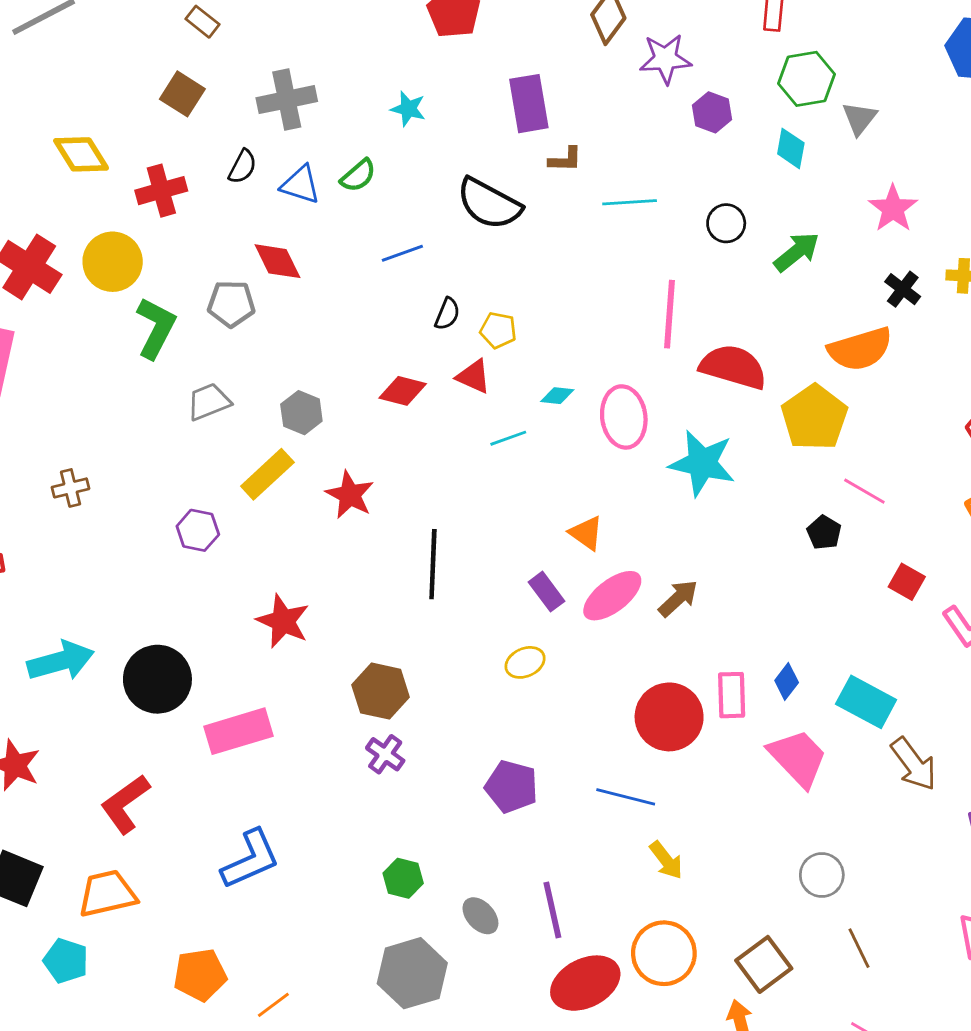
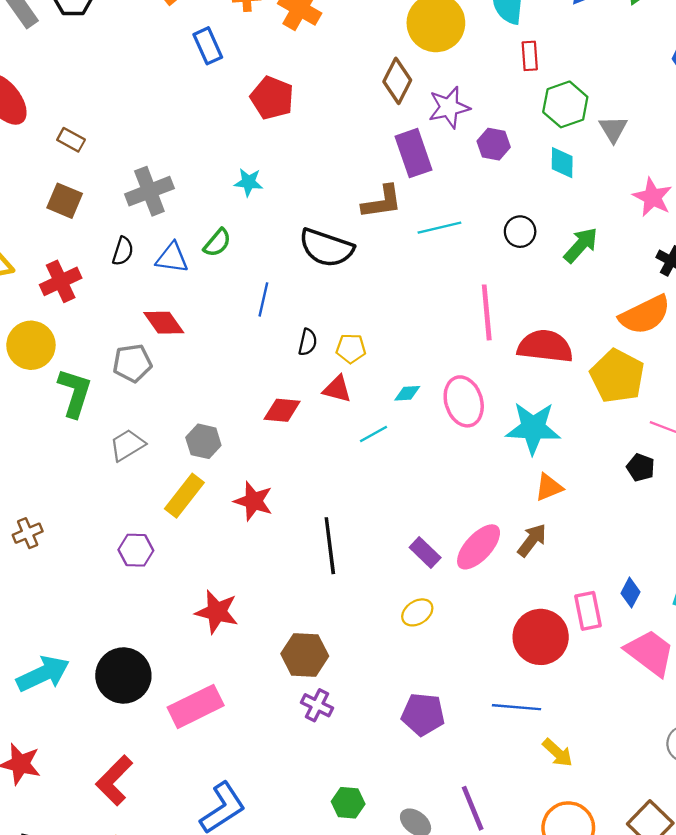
purple rectangle: (529, 104) -> (413, 153), moved
brown L-shape: (565, 159) -> (382, 202), size x1.5
blue line: (402, 253) -> (263, 299), turned -48
orange triangle: (586, 533) -> (549, 487), moved, turned -48

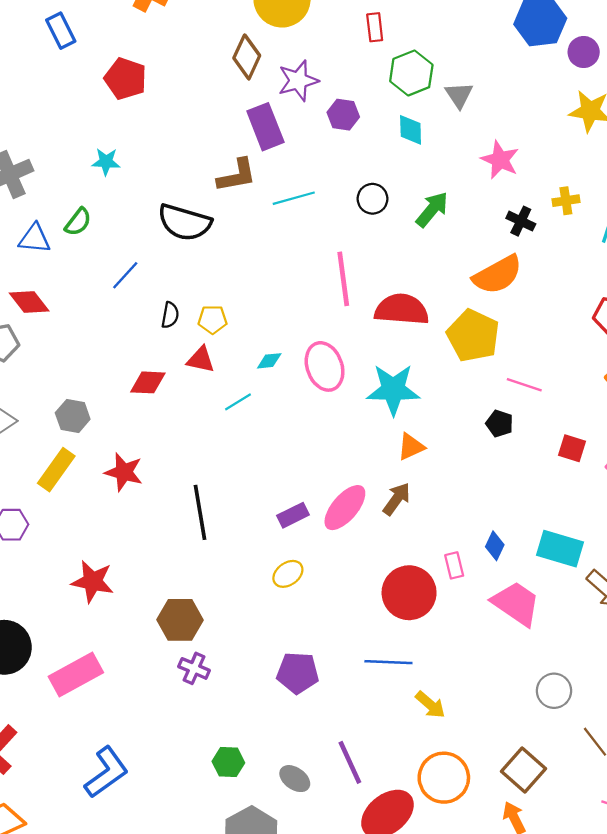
blue line: (263, 299) -> (125, 275), turned 32
purple rectangle: (425, 553) -> (293, 515), turned -68
pink rectangle: (588, 611) -> (454, 565), size x0.7

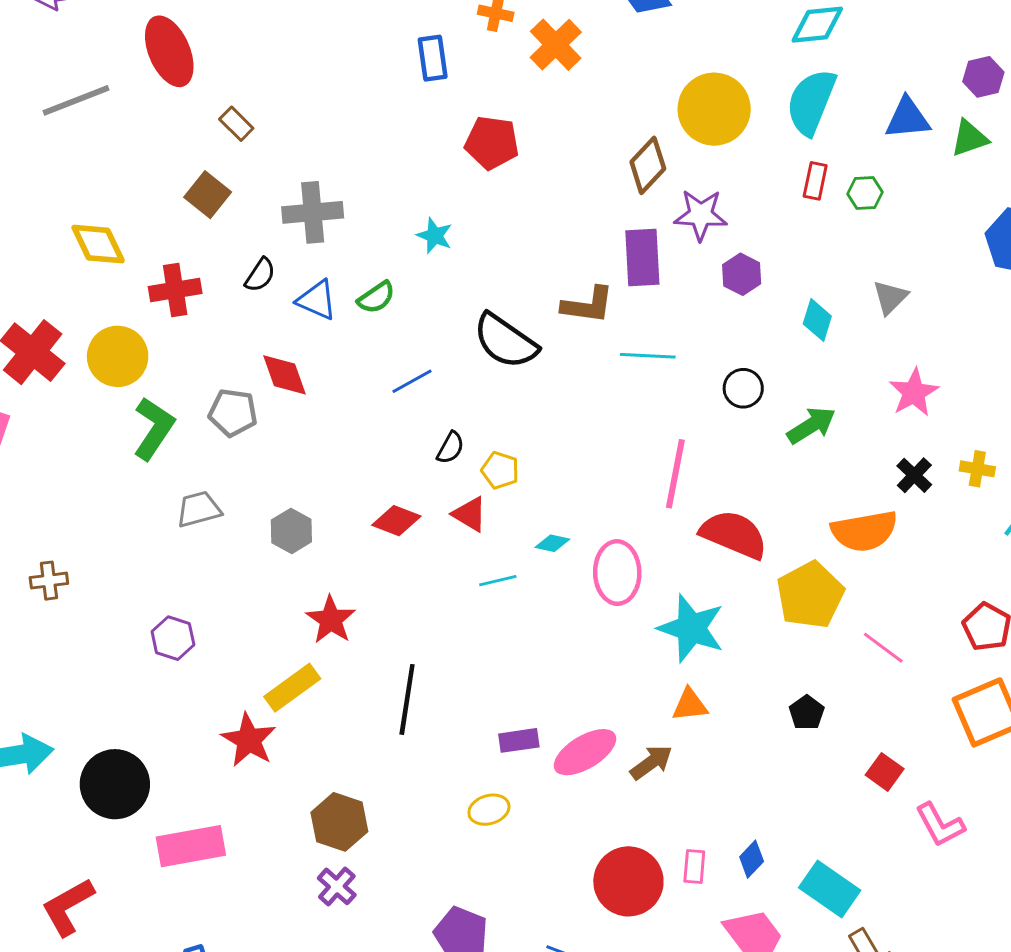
green hexagon: (411, 73) -> (865, 193), moved, size x0.6
red pentagon: (125, 79) -> (492, 143), turned -30
pink line: (524, 385) -> (883, 648), moved
yellow rectangle: (56, 470) -> (292, 688), moved

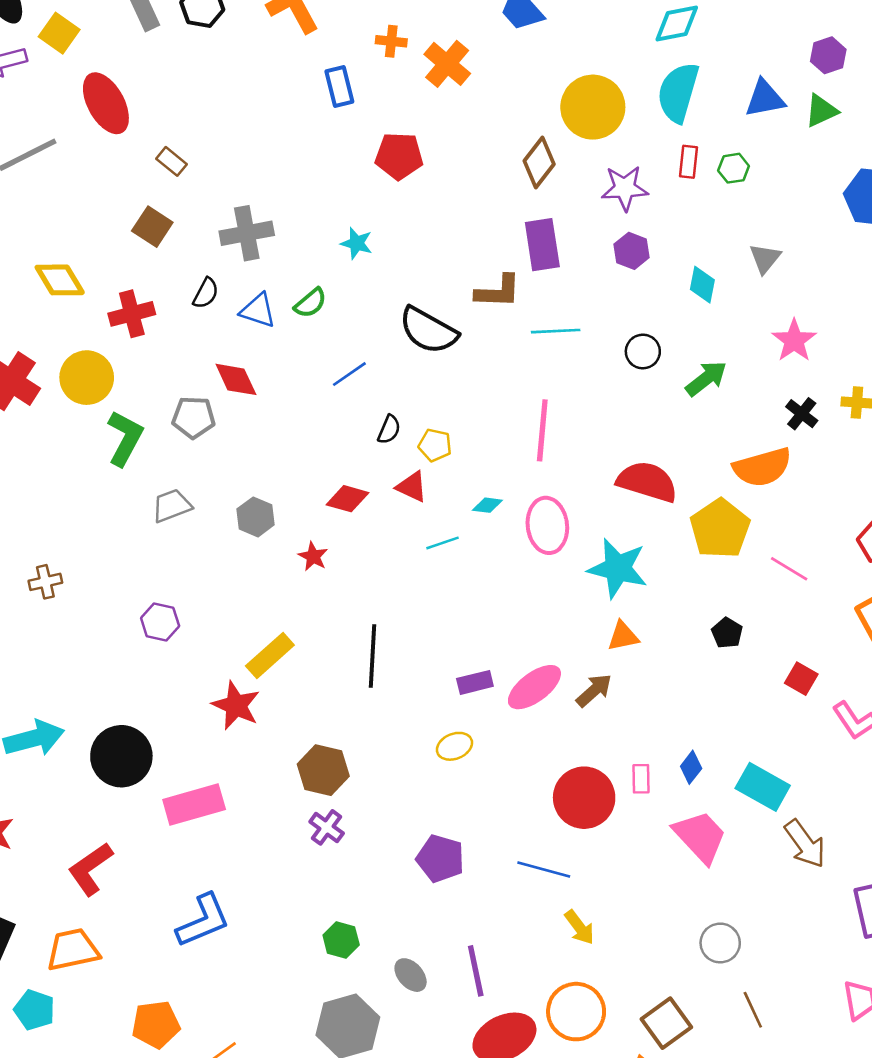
purple star: (701, 215) -> (625, 188), moved
pink line: (675, 474) -> (542, 430), moved
red star: (331, 620) -> (313, 557), moved, size x0.7

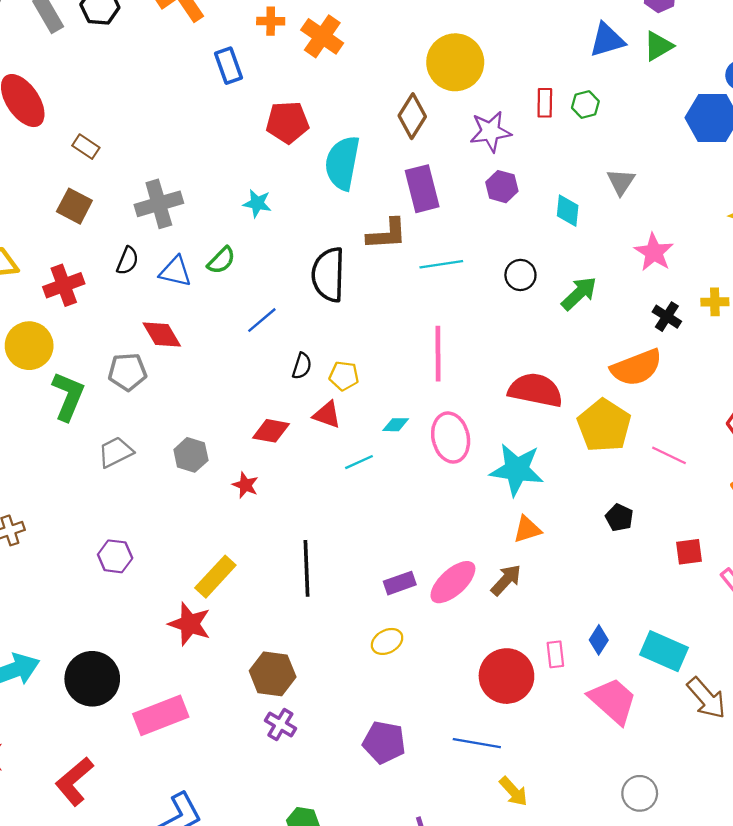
cyan semicircle: (678, 92) -> (342, 163), moved
black semicircle: (428, 330) -> (328, 275), turned 68
red square: (801, 679) -> (689, 552), turned -32

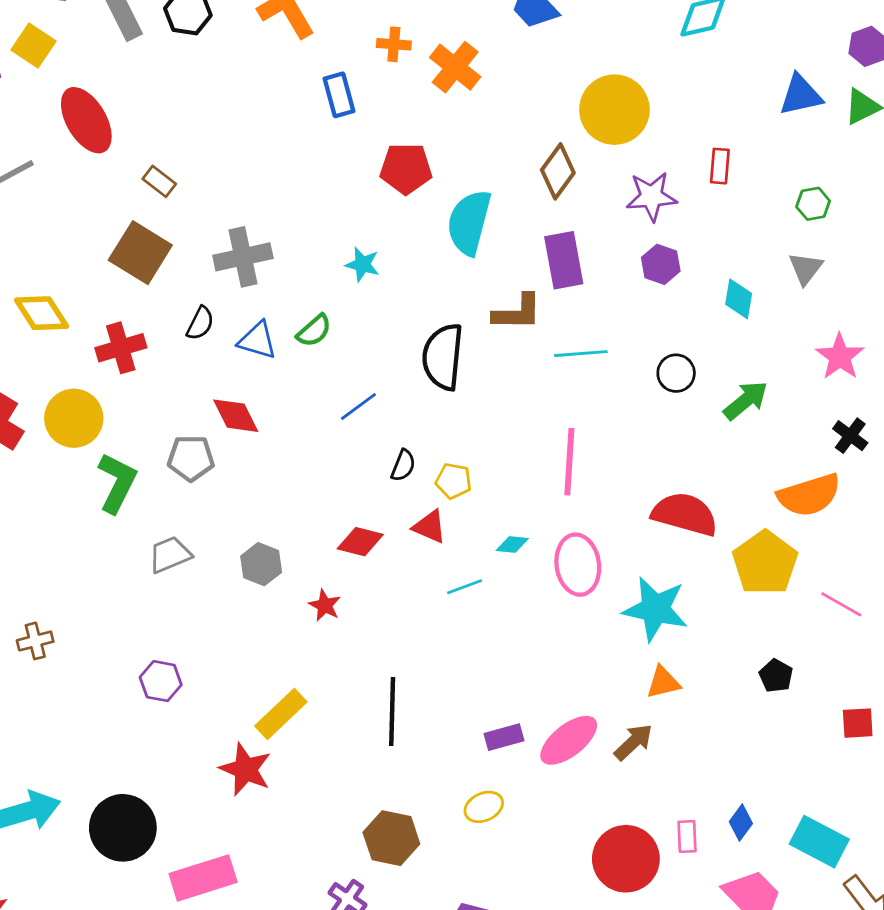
green hexagon: (585, 105) -> (813, 204), moved
brown square: (74, 206) -> (140, 253), size x1.4
brown hexagon: (273, 674) -> (391, 838), moved

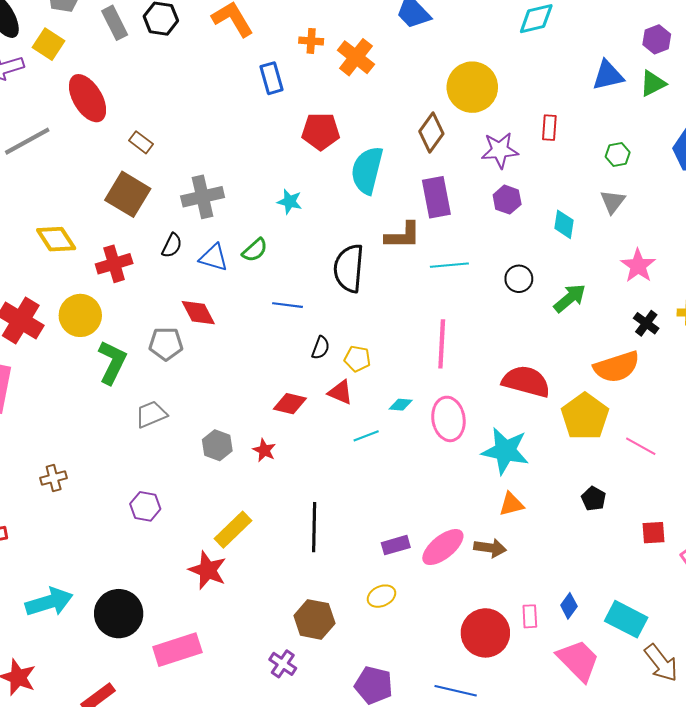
blue line: (358, 406) -> (288, 305), turned 44
gray hexagon: (261, 564) -> (217, 445), moved
brown arrow: (633, 742) -> (490, 548), turned 52

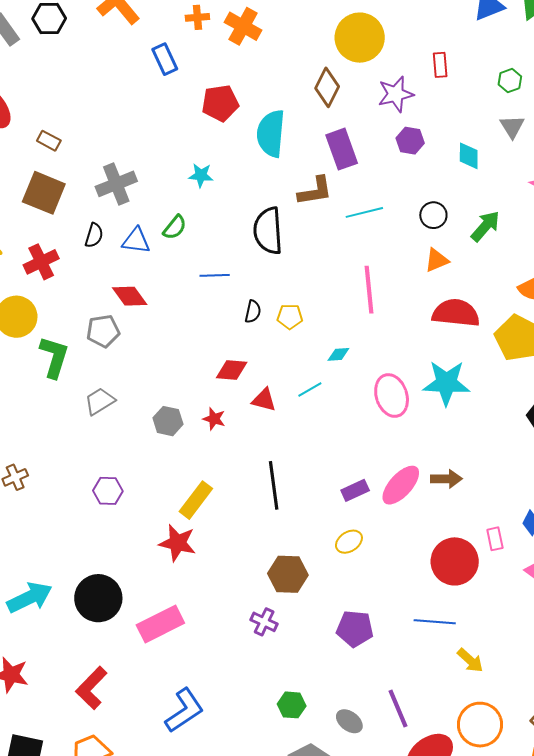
red triangle: (340, 392) -> (264, 400), moved
pink ellipse: (448, 419) -> (392, 396), moved
orange triangle: (511, 504) -> (437, 260), moved

